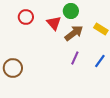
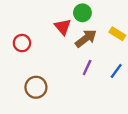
red circle: (26, 17) -> (22, 43), moved
brown circle: (13, 68) -> (36, 87), moved

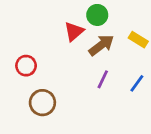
red triangle: (63, 27) -> (74, 31), turned 30
red circle: (22, 43) -> (26, 66), moved

